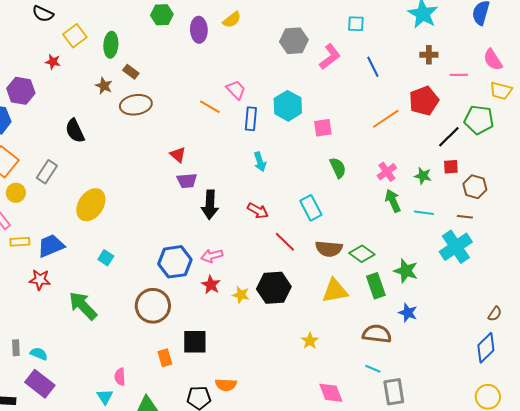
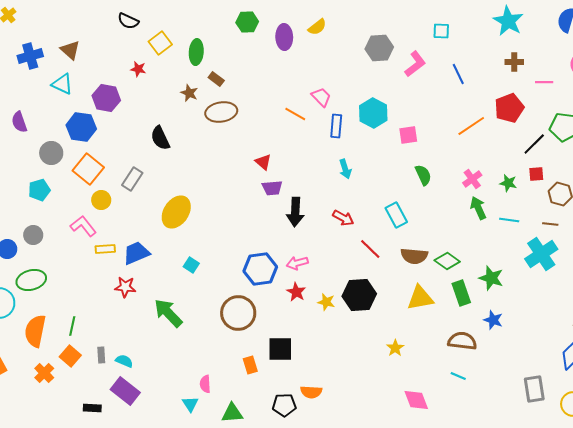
gray rectangle: (394, 392) -> (534, 389), moved

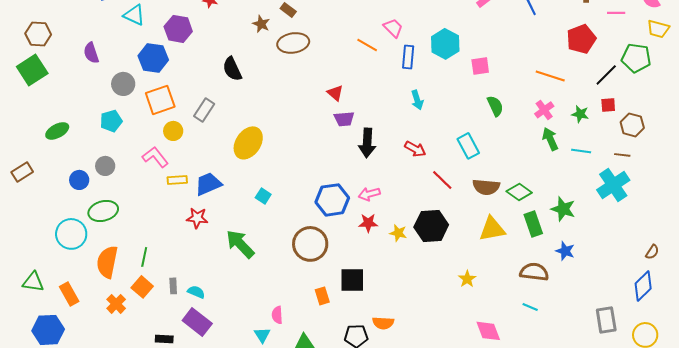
orange line: (471, 126) -> (550, 76), moved, turned 52
orange square: (88, 169) -> (160, 100), turned 32
red star: (296, 292) -> (368, 223), turned -30

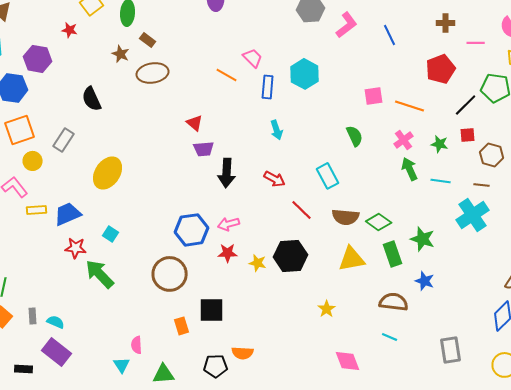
pink square: (480, 66) -> (374, 96), moved
cyan square: (263, 196) -> (111, 234), moved
red star: (197, 218) -> (76, 248), moved
gray rectangle: (606, 320) -> (451, 350), moved

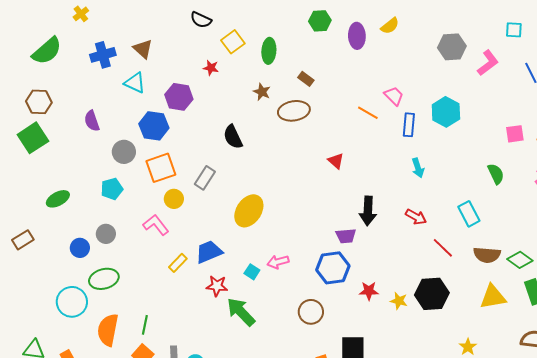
brown rectangle: (148, 40) -> (306, 79), moved
purple trapezoid: (204, 149) -> (346, 236), moved
yellow rectangle: (37, 210) -> (178, 263), moved, turned -42
pink arrow: (229, 224) -> (278, 262), moved
brown circle: (170, 274) -> (311, 312), size x0.7

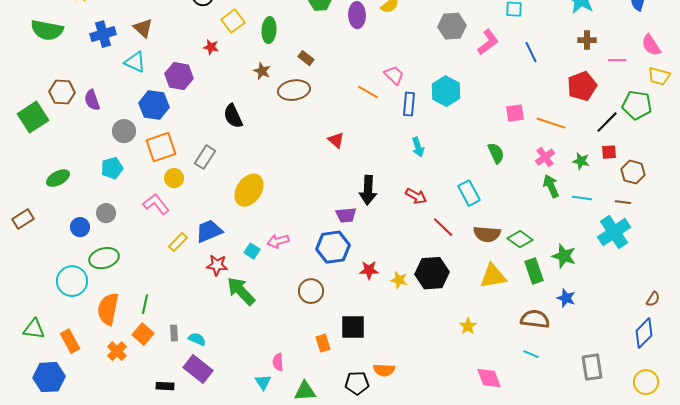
green semicircle: (47, 51) -> (47, 30), turned 52
brown hexagon: (39, 102) -> (62, 92), moved

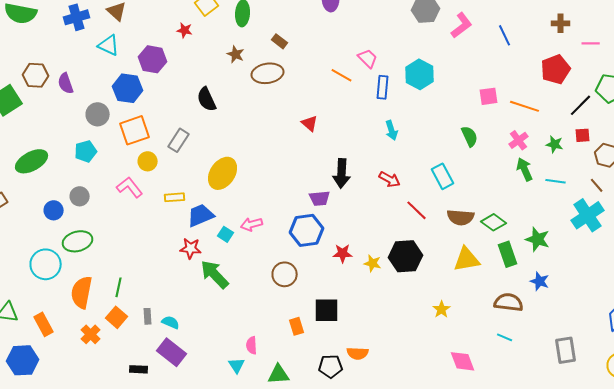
green ellipse: (58, 178) -> (32, 161), size x1.4
brown line: (623, 202) -> (597, 185), turned 42
blue trapezoid: (209, 231) -> (201, 215), moved
yellow rectangle: (178, 242) -> (175, 197), moved, turned 42

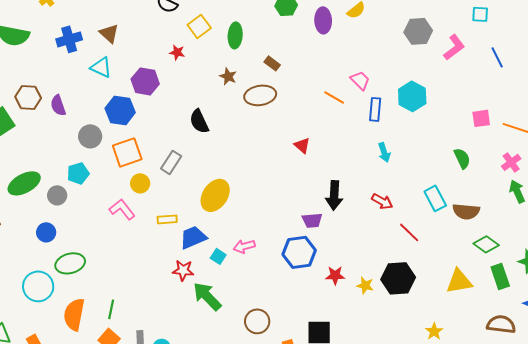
gray circle: (80, 196) -> (57, 195), moved
brown semicircle: (461, 217) -> (466, 211), moved
brown circle: (285, 274) -> (257, 321), moved

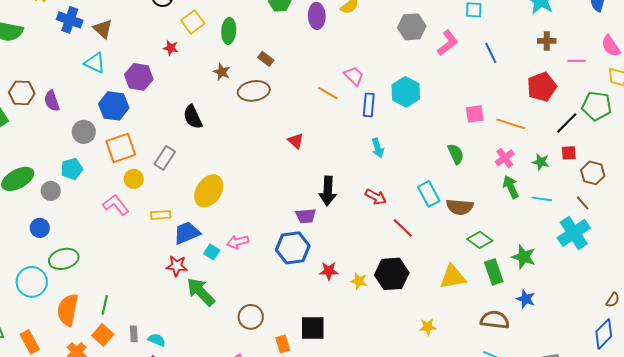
blue cross: (69, 39) -> (70, 20), moved, turned 35
yellow star: (434, 331) -> (428, 327), turned 30

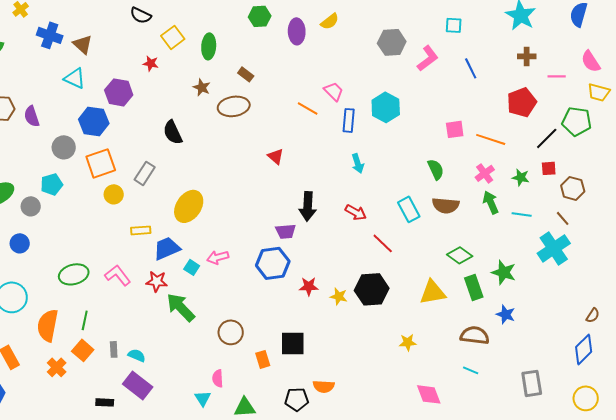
pink L-shape: (116, 205) -> (118, 275), moved
brown semicircle: (460, 207) -> (446, 205), moved
green ellipse: (64, 259) -> (74, 274), moved

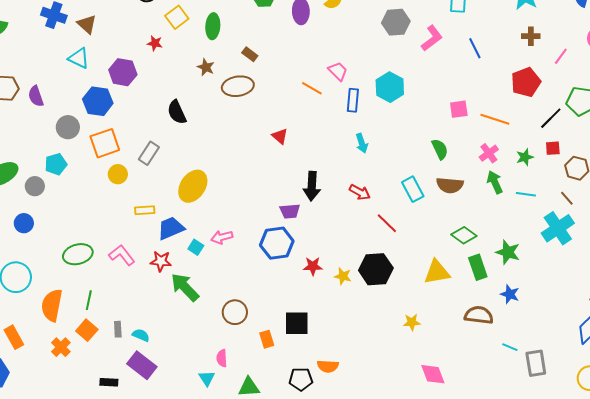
pink line: (557, 76) -> (561, 56), turned -54
green star: (521, 177) -> (525, 157), turned -30
cyan line: (471, 370) -> (510, 347), moved

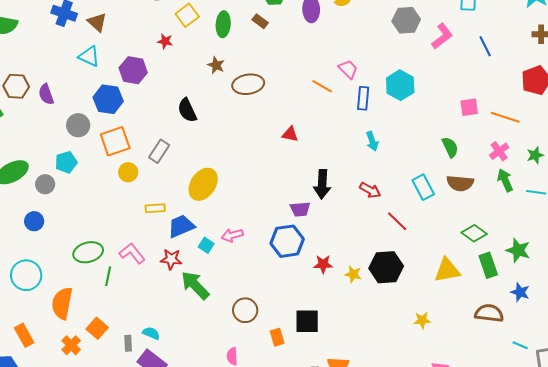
brown rectangle: (250, 54) -> (260, 21), moved
red triangle: (280, 136) -> (290, 134), turned -30
green line: (89, 300) -> (108, 276), moved
gray rectangle: (118, 329) -> (128, 343), moved

